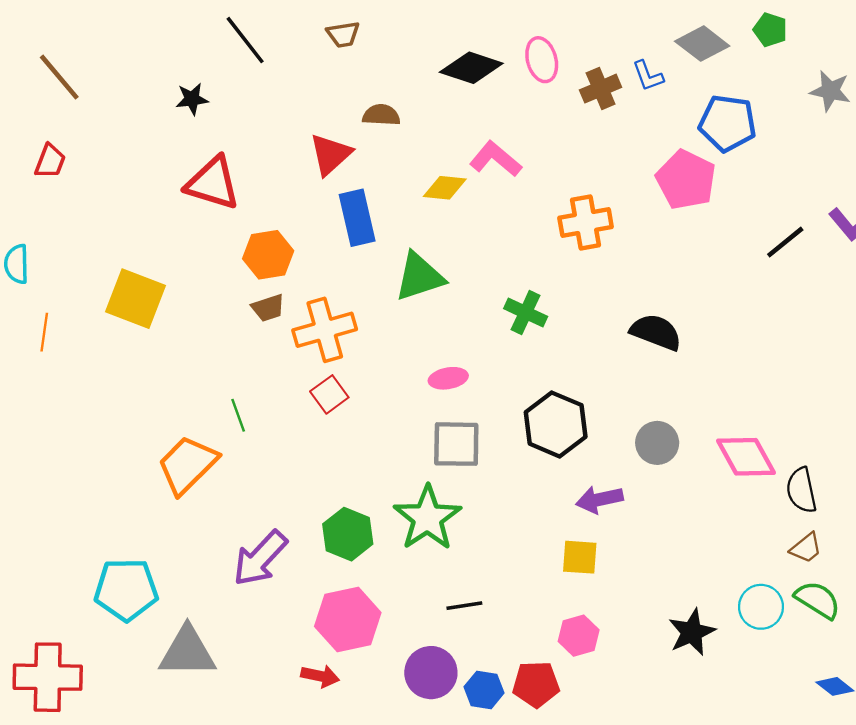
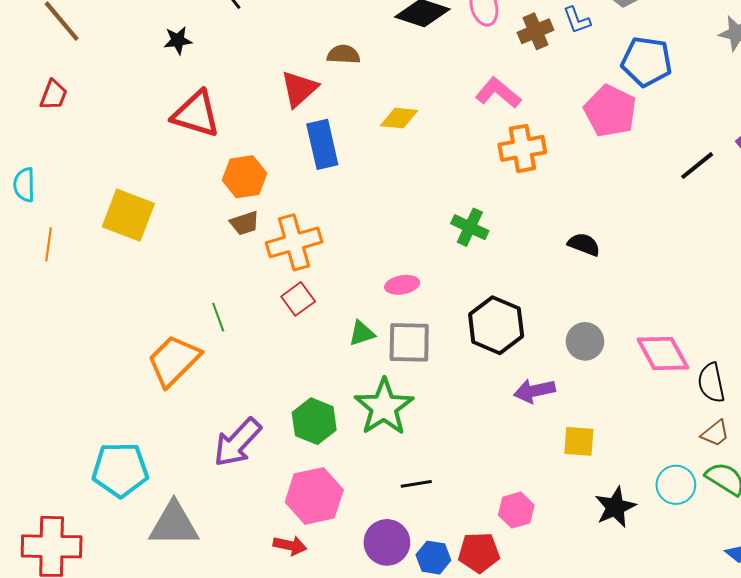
pink L-shape: (496, 159) -> (498, 93), moved
green triangle: (419, 277) -> (362, 333), moved, size x0.6
black semicircle: (656, 332) -> (584, 244), size x0.7
yellow square: (580, 557) -> (579, 441), moved

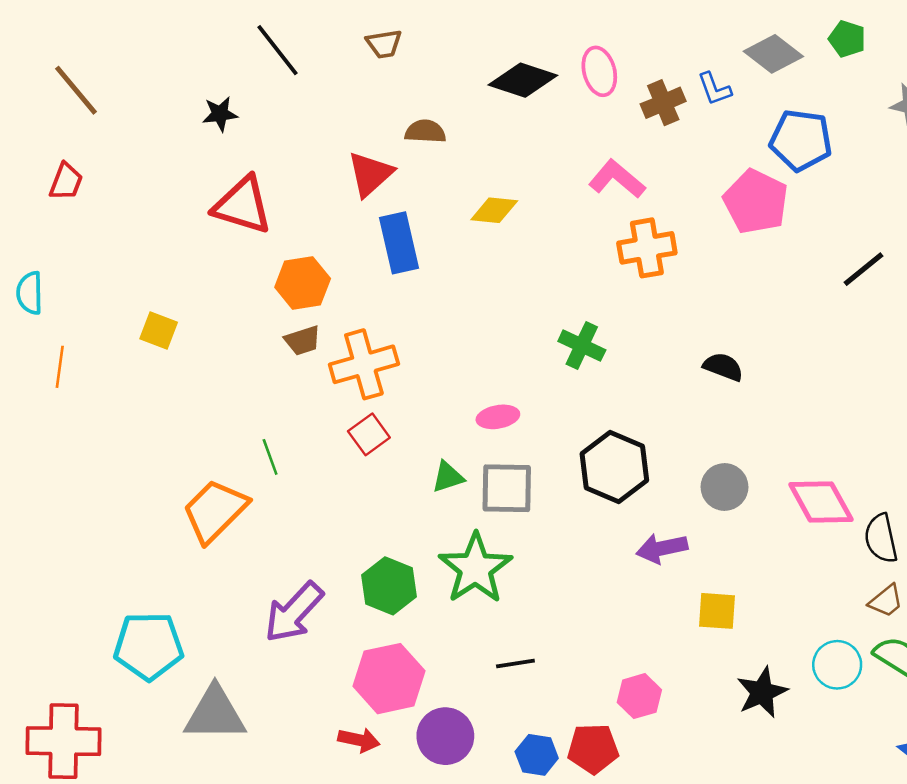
yellow square: (128, 215) -> (159, 331), size x0.6
purple circle: (387, 542) -> (445, 736), moved

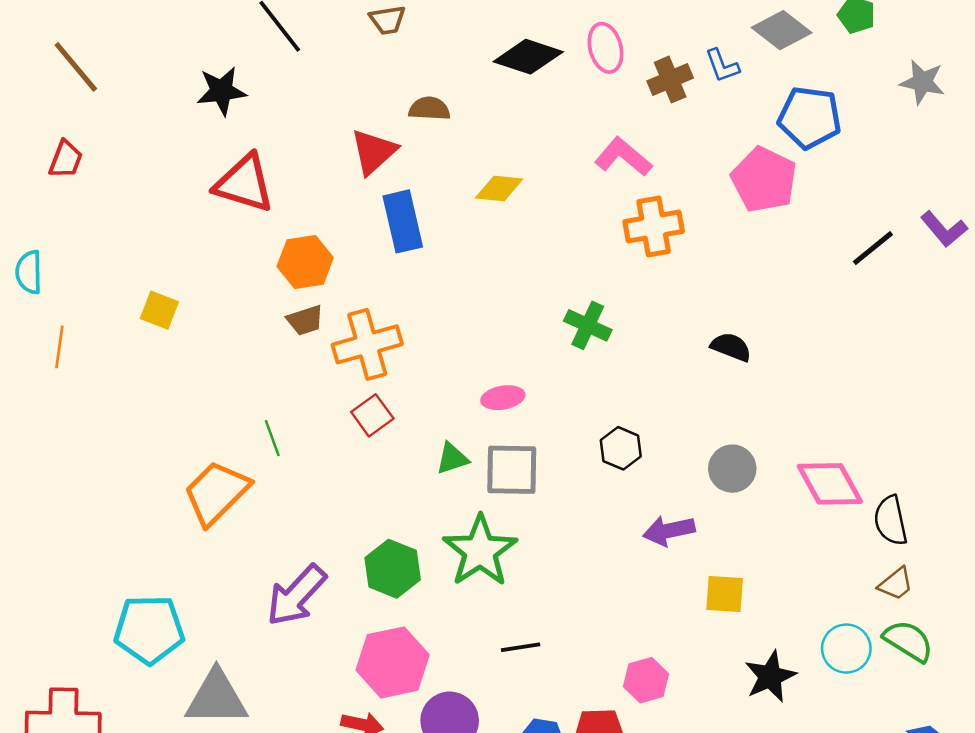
black star: (220, 114) -> (222, 91), size x1.4
black hexagon: (614, 467) -> (621, 448), size x0.6

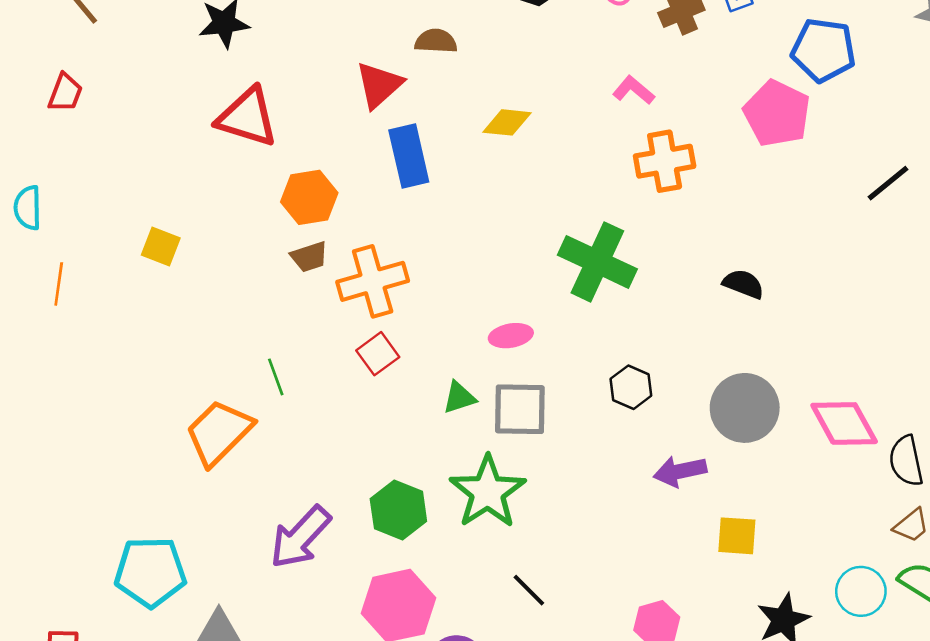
pink L-shape: (623, 157) -> (634, 90), size x0.7
green cross: (588, 325) -> (597, 262), size x1.6
gray circle: (732, 469) -> (745, 408), size x1.4
black line: (521, 647) -> (529, 590), turned 54

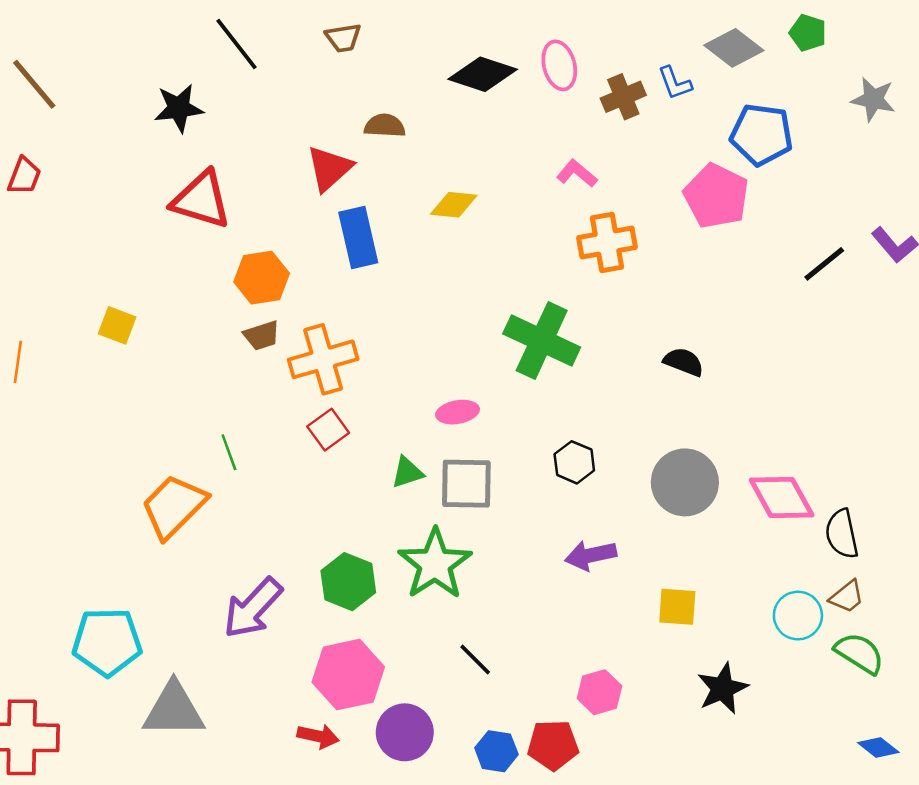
purple arrow: (680, 471) -> (591, 555), moved
cyan circle: (861, 591) -> (798, 616), moved

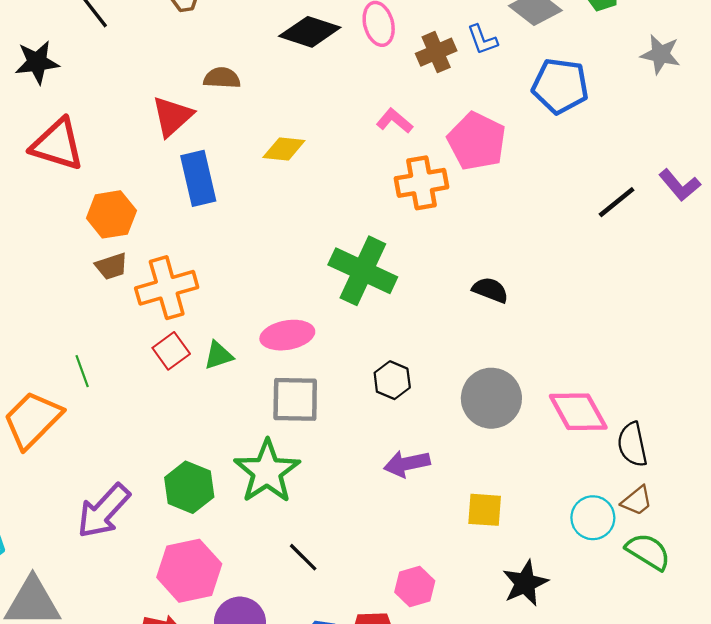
pink pentagon: (716, 196) -> (477, 141), moved
pink ellipse: (458, 412) -> (287, 335), size x1.4
green triangle: (407, 472) -> (219, 355), moved

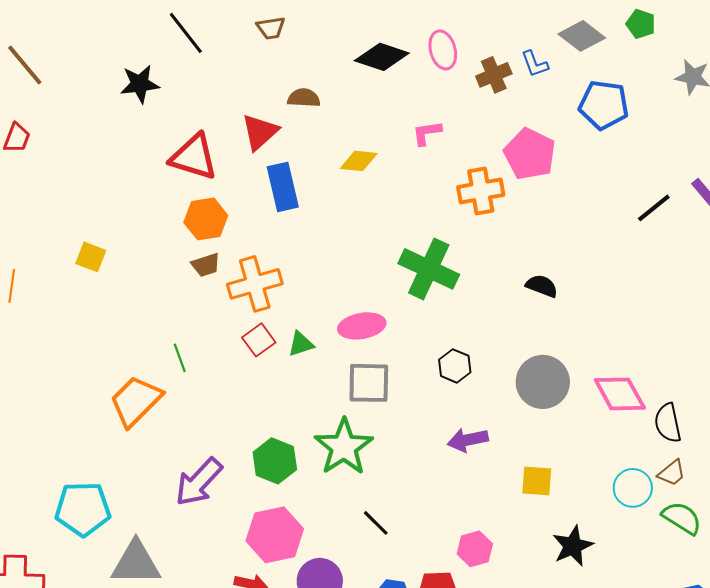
pink L-shape: (394, 121) -> (427, 133), moved, turned -48
red triangle: (57, 145) -> (194, 157), moved

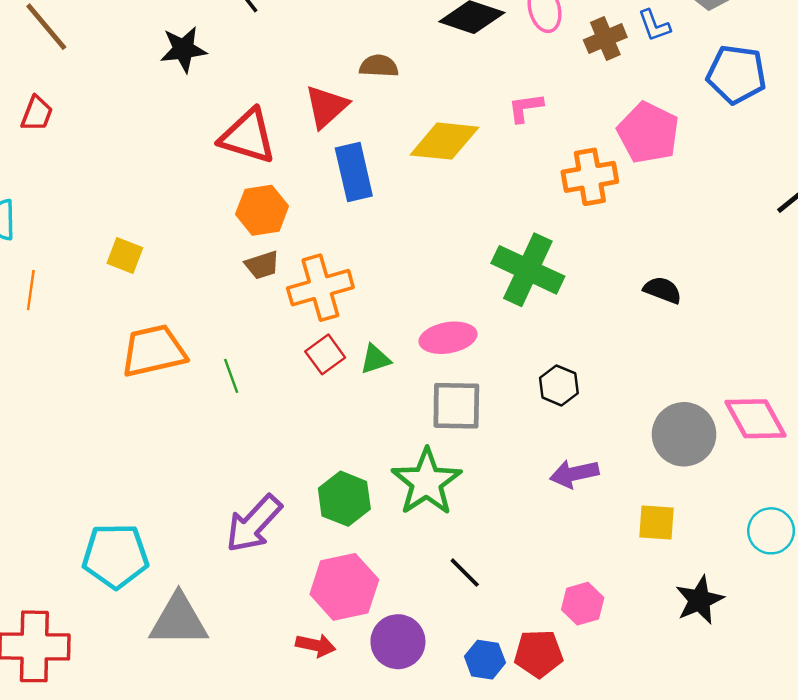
yellow diamond: (359, 161) -> (444, 141), size x1.5
gray circle: (543, 382) -> (684, 434), moved
orange trapezoid: (136, 401) -> (154, 351), moved, turned 32

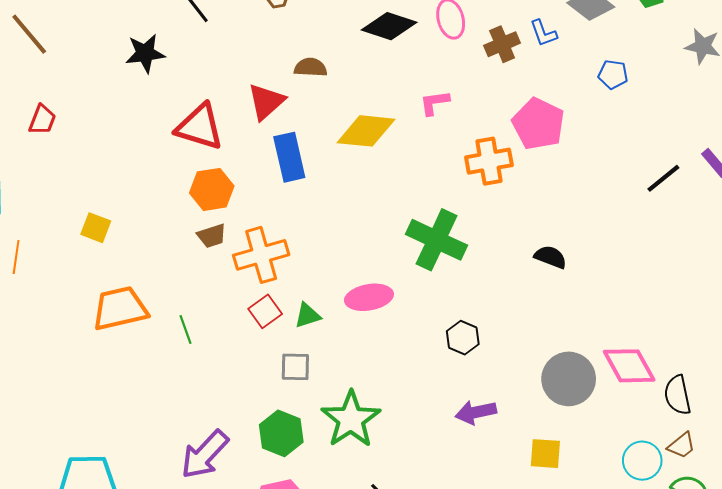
blue pentagon: (736, 74) -> (613, 74), size x0.6
red trapezoid: (37, 114) -> (42, 120), moved
gray square: (456, 406) -> (295, 367), moved, size x0.7

